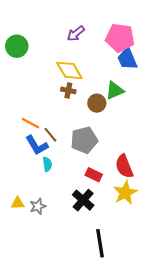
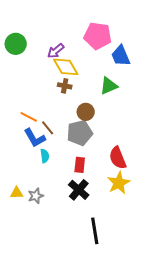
purple arrow: (76, 34) -> (56, 51), moved
pink pentagon: (120, 38) -> (98, 36), moved
brown circle: (97, 103) -> (86, 112), moved
red rectangle: (94, 175) -> (80, 165), moved, turned 70

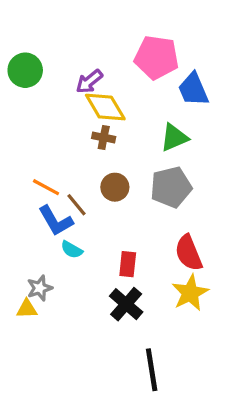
brown circle: (86, 112) -> (115, 187), moved
gray pentagon: (80, 133) -> (171, 187), moved
cyan semicircle: (45, 156) -> (72, 250), turned 128
gray star: (36, 196) -> (40, 288), moved

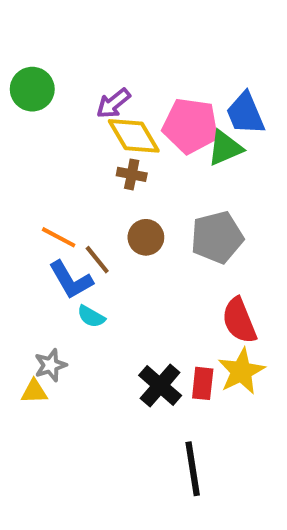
pink pentagon: (157, 57) -> (191, 126), moved
green triangle: (174, 138) -> (225, 148), moved
red rectangle: (128, 264) -> (203, 383), moved

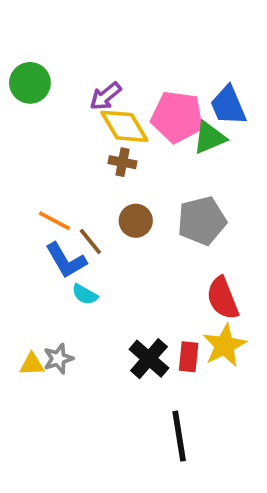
gray star: (50, 365) -> (58, 359), moved

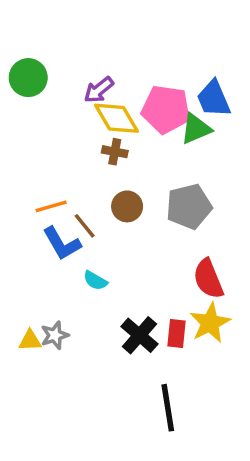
orange line: (55, 221) -> (51, 206), turned -44
cyan semicircle: (85, 294) -> (95, 281), moved

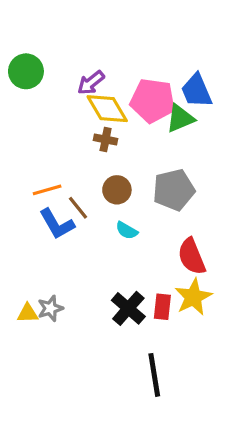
cyan semicircle: (95, 281) -> (127, 230), moved

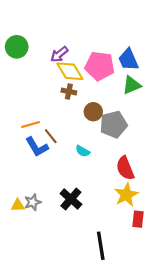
green triangle: (180, 118) -> (132, 85), moved
brown circle: (117, 190) -> (93, 112), moved
red rectangle: (162, 307) -> (138, 219), moved
black cross: (128, 308) -> (71, 199), moved

